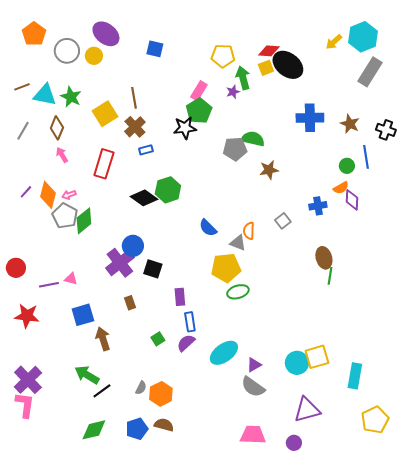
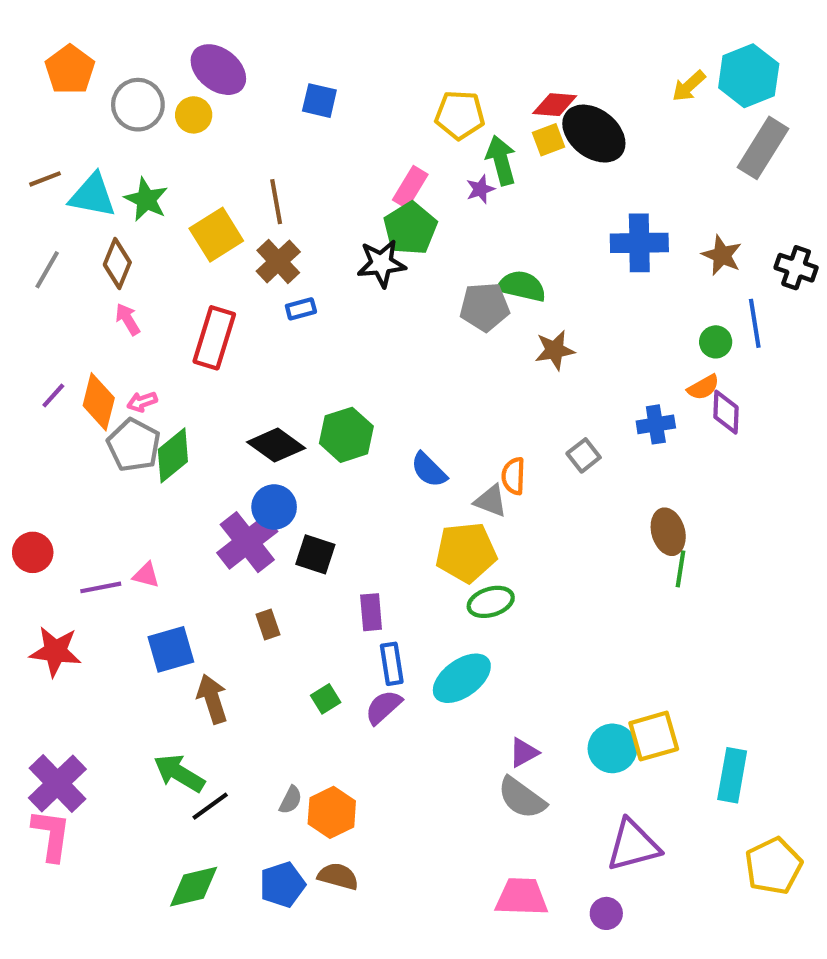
green hexagon: (168, 190) -> (346, 435), moved
black diamond: (144, 198) -> (276, 445), moved
cyan ellipse: (224, 353) -> (462, 678), moved

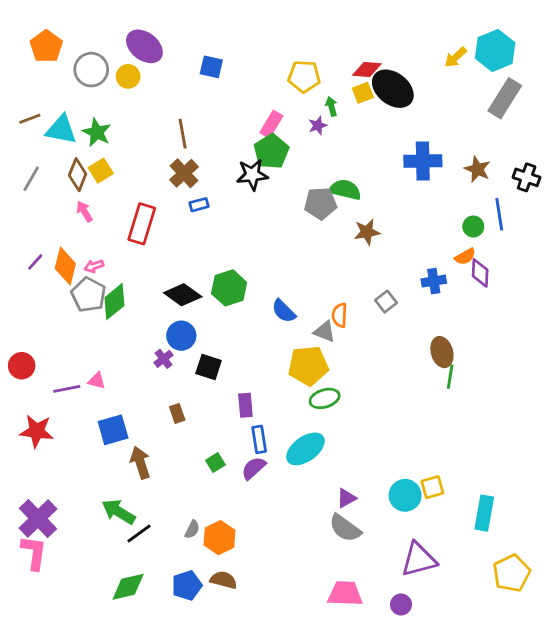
green arrow: (501, 160) -> (331, 106), size x0.6
yellow square: (216, 235) -> (101, 171), moved, size x0.7
purple cross: (247, 542) -> (164, 359), size x0.5
yellow square: (654, 736) -> (432, 487), size x0.7

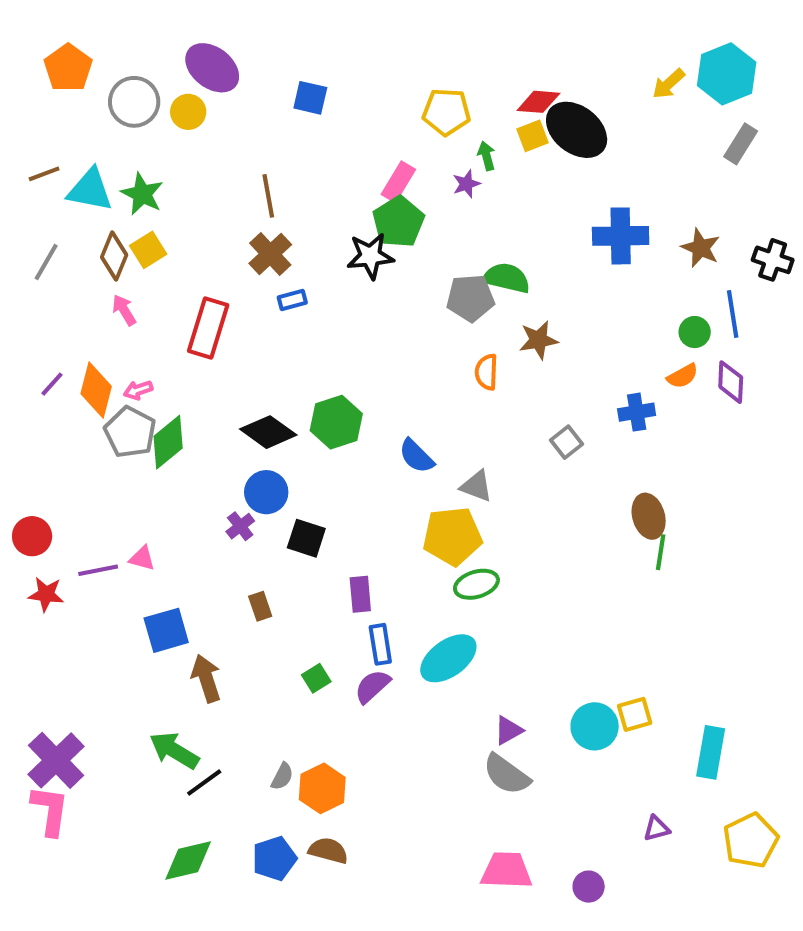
gray rectangle: (505, 98) -> (741, 144), size x0.7
purple diamond: (480, 273) -> (731, 382), moved
orange semicircle: (340, 315) -> (486, 372), moved
red star: (37, 431) -> (46, 594), moved, size x0.7
purple triangle: (419, 559) -> (657, 828), moved, size x0.5

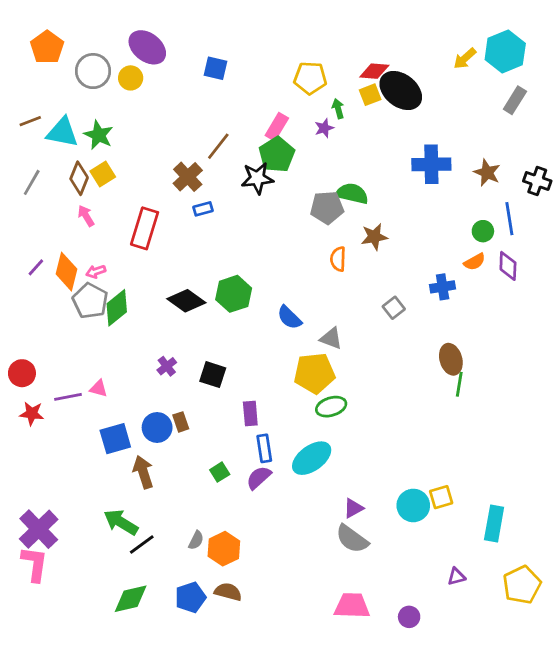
brown line: (268, 196) -> (218, 146), moved, turned 48
blue circle: (266, 492) -> (157, 427), moved

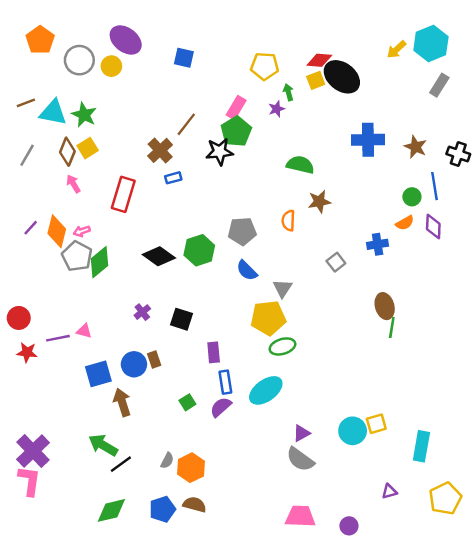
gray pentagon: (327, 207) -> (242, 231), moved
gray triangle: (331, 338) -> (282, 288), turned 42

